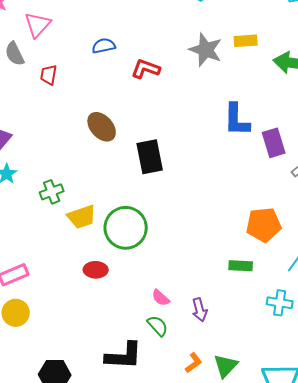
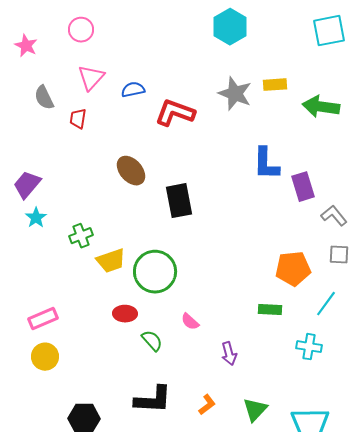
pink triangle: (38, 25) -> (91, 78), moved
red L-shape: (146, 69) -> (175, 113), size x1.4
pink semicircle: (161, 298) -> (190, 322), moved
green semicircle: (158, 326) -> (152, 341), moved
orange L-shape: (194, 363) -> (207, 405), moved

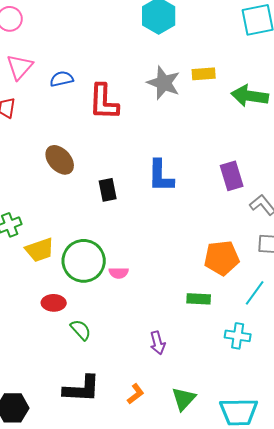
red L-shape: (175, 113) -> (104, 102), turned -108
blue L-shape: (266, 164) -> (161, 176), moved
black rectangle: (179, 201) -> (108, 190), size x0.7
pink semicircle: (190, 322) -> (119, 273), moved, turned -42

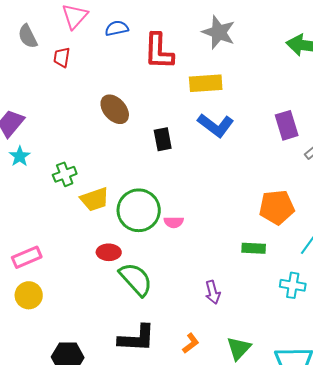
yellow rectangle: (204, 74) -> (206, 83), moved, size x1.4
blue L-shape: (161, 176) -> (216, 125), turned -54
green semicircle: (81, 330) -> (136, 279), size x1.6

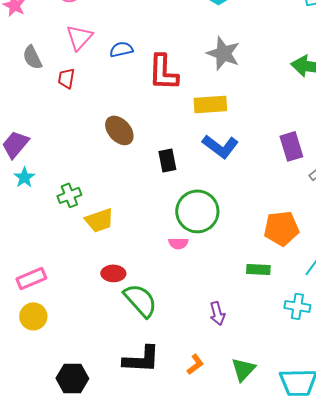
green circle: (139, 210) -> (197, 211), moved

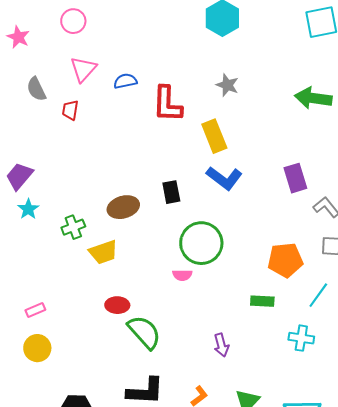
gray star: (223, 53) -> (227, 85), size x0.7
yellow rectangle: (210, 104) -> (214, 136), turned 72
brown ellipse: (119, 130) -> (123, 207), moved, turned -64
pink rectangle: (31, 278) -> (35, 310), size x0.7

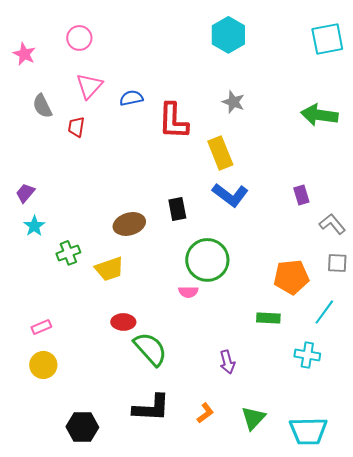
purple trapezoid: (19, 176) -> (25, 193), size x0.7
purple rectangle: (295, 178) -> (301, 195), size x0.7
green cross: (73, 227) -> (68, 253), moved

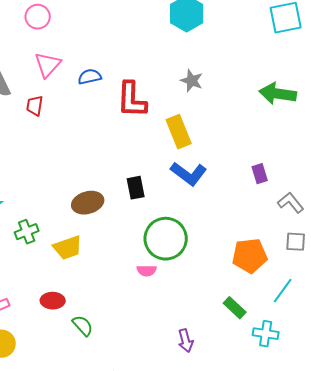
green rectangle: (268, 318) -> (235, 308), moved, turned 40
red ellipse: (123, 322) -> (53, 301), moved
green semicircle: (150, 349) -> (83, 326), moved, size x0.6

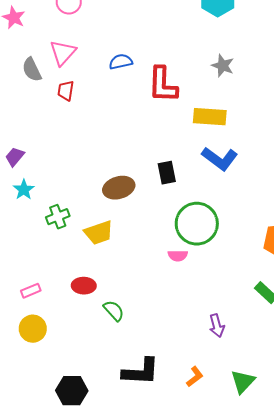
pink triangle: (48, 65) -> (63, 53), moved
yellow rectangle: (179, 132) -> (210, 117), turned -64

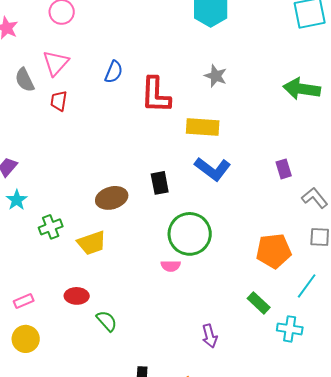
blue semicircle: (121, 62) -> (114, 72), turned 125

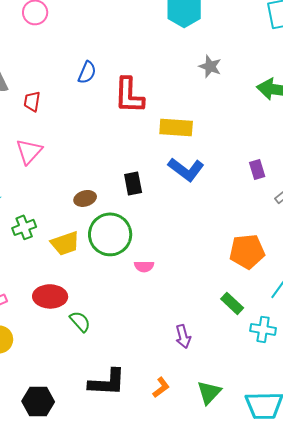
pink triangle: (56, 63) -> (29, 151), moved
gray star: (216, 76) -> (210, 66), moved
brown ellipse: (112, 198) -> (85, 198), size x0.7
green circle: (190, 234) -> (110, 234), moved
red ellipse: (77, 296) -> (50, 296), size x1.4

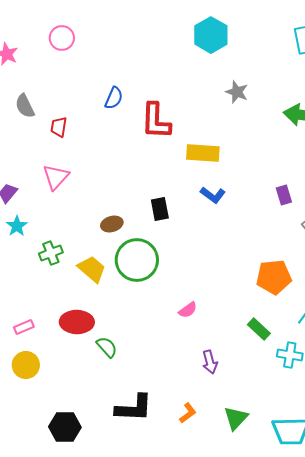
blue L-shape: (186, 169) -> (213, 195), size x0.7
yellow trapezoid: (65, 243) -> (92, 269), turned -120
pink semicircle: (144, 266) -> (188, 310), moved, turned -36

